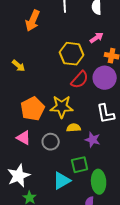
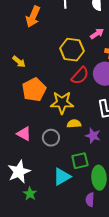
orange pentagon: (33, 109) -> (34, 90), moved

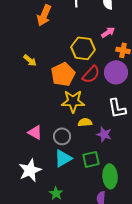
orange pentagon: (34, 90) -> (63, 74), moved
cyan triangle: (62, 177) -> (63, 158), moved
green star: (30, 194) -> (56, 193), moved

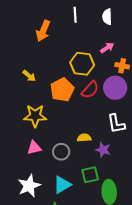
yellow star: (73, 101) -> (35, 116), moved
pink triangle: (35, 132) -> (34, 148), turned -42
cyan triangle: (63, 158) -> (62, 185), moved

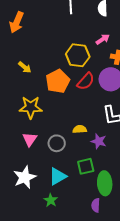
orange arrow: (43, 31) -> (17, 22), moved
pink triangle: (34, 148) -> (30, 139), turned -42

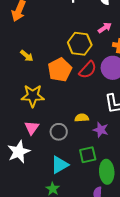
white star: (25, 177) -> (19, 152), moved

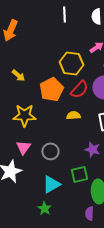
yellow semicircle: (82, 118) -> (73, 115), moved

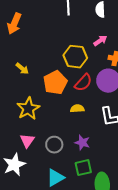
yellow star: (24, 115) -> (28, 109), turned -30
purple star: (92, 149) -> (82, 143), moved

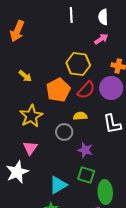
pink arrow: (100, 41) -> (101, 39), moved
gray circle: (54, 145) -> (64, 132), moved
green square: (83, 168) -> (86, 175), turned 30

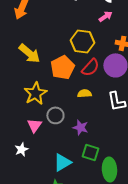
yellow arrow: (25, 76) -> (29, 53), size x1.6
gray circle: (64, 132) -> (55, 115), moved
purple star: (85, 150) -> (80, 127), moved
white star: (17, 172) -> (21, 149), size x0.6

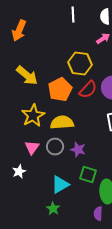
yellow semicircle: (84, 93) -> (62, 123), moved, size x1.6
gray circle: (55, 115) -> (55, 147), moved

